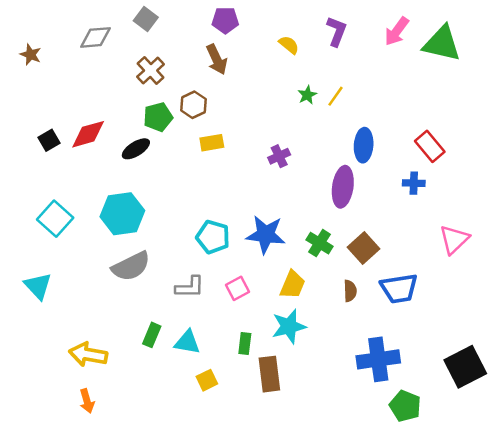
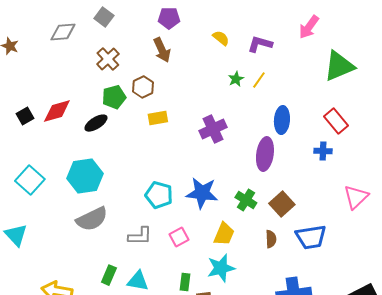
purple L-shape: (337, 31) -> (260, 44), moved, turned -95
green triangle: (442, 44) -> (339, 66), moved, turned -36
purple cross: (279, 156) -> (213, 129), size x1.5

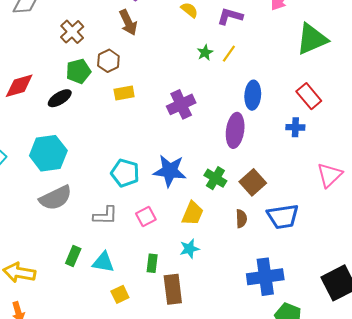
cyan star: (221, 268) -> (189, 249), size x0.7

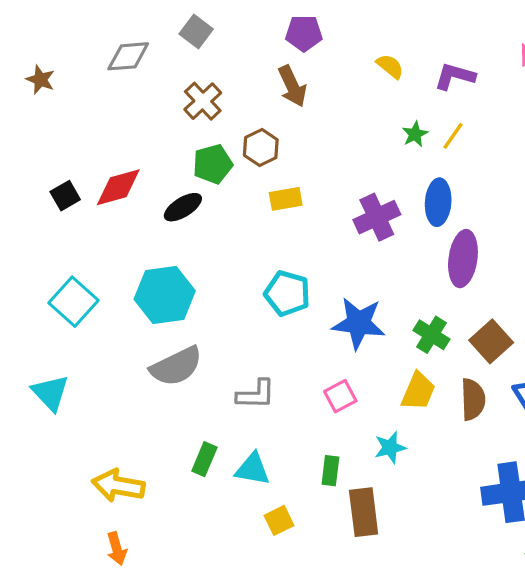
blue ellipse: (253, 95) -> (438, 202), moved
cyan pentagon: (125, 173) -> (287, 293), moved
yellow trapezoid: (193, 213) -> (418, 391), moved
pink square: (146, 217) -> (340, 396), moved
brown semicircle: (241, 219) -> (473, 399), size x1.4

